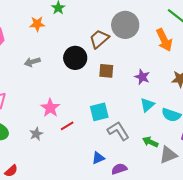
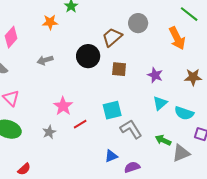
gray circle: (125, 25) -> (138, 23), size x0.7

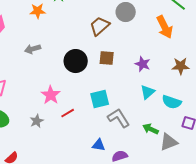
black circle: (88, 56) -> (76, 61), moved
blue triangle: (111, 156) -> (99, 145), turned 32

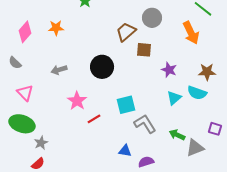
orange star: (38, 11) -> (56, 28), moved
gray arrow: (33, 49) -> (59, 70), moved
brown square: (107, 58) -> (144, 50), moved
cyan semicircle: (172, 102) -> (197, 93), moved
gray star: (37, 121) -> (41, 143), moved

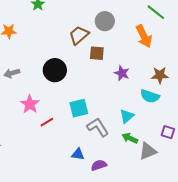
cyan triangle: (174, 98) -> (127, 116), moved

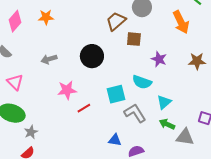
cyan semicircle: (150, 96) -> (142, 82), moved
pink star: (30, 104) -> (67, 90), turned 30
gray triangle: (148, 151) -> (185, 137), turned 30

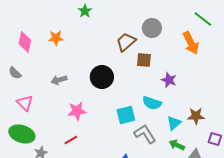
pink diamond: (15, 21) -> (25, 42), turned -30
brown star: (197, 61) -> (196, 116), moved
red line: (84, 108) -> (71, 140), moved

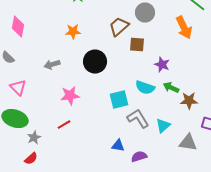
orange star: (56, 38) -> (73, 32), moved
cyan triangle: (174, 123) -> (163, 126), moved
green arrow: (177, 145) -> (171, 88), moved

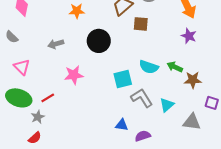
purple star: (162, 65) -> (189, 36), moved
red line: (64, 125) -> (48, 98), moved

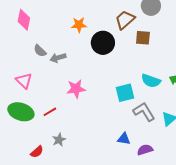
gray semicircle: (12, 37) -> (40, 51), moved
black circle: (99, 41) -> (103, 43), moved
gray star: (38, 117) -> (59, 140), moved

